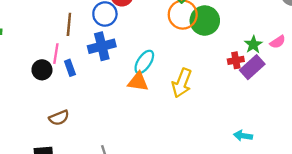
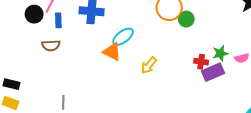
green circle: (205, 21) -> (186, 19), size x0.6
yellow arrow: (182, 83) -> (149, 65), size x0.7
brown semicircle: (59, 118) -> (51, 45), moved

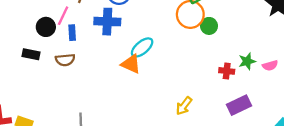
yellow arrow: (149, 65) -> (184, 106), moved
purple rectangle: (213, 72) -> (239, 105), moved
black rectangle: (12, 84) -> (31, 54), moved

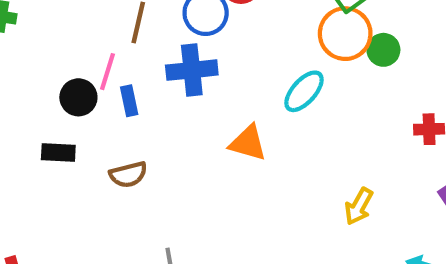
cyan ellipse: (142, 47) -> (304, 91), moved
brown semicircle: (65, 60) -> (128, 175), moved

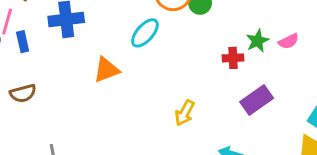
orange triangle: (248, 143) -> (106, 70), turned -36

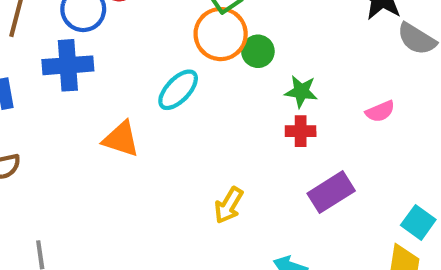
green star: (258, 41) -> (301, 91), moved, turned 30
orange triangle: (106, 70) -> (121, 139), turned 36

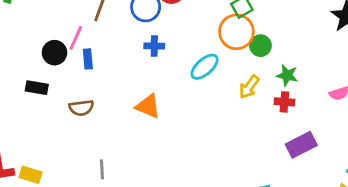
blue cross: (68, 65) -> (154, 46), moved, size x0.6
orange triangle: (121, 139) -> (148, 106), moved
yellow arrow: (229, 205) -> (249, 87), moved

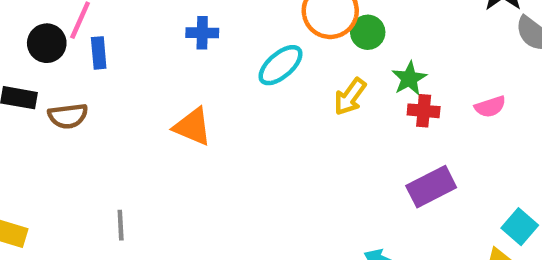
green star: (287, 75) -> (409, 78), turned 30
red cross: (284, 102) -> (424, 111), moved
brown semicircle: (81, 108) -> (68, 116), moved

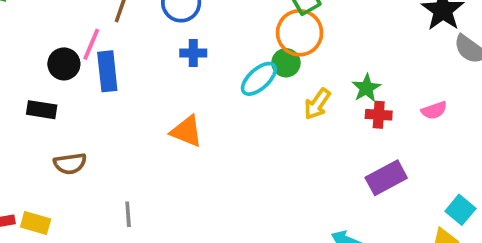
green circle: (368, 32) -> (286, 63), moved
blue rectangle: (99, 53) -> (107, 71), size x1.5
brown semicircle: (68, 116) -> (70, 164), moved

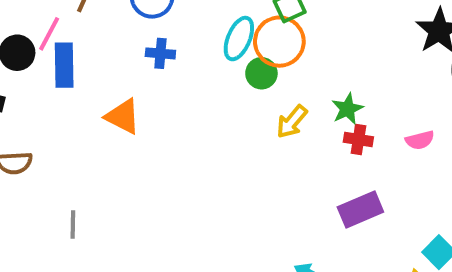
cyan ellipse: (259, 79) -> (239, 39), moved, turned -30
orange triangle: (187, 131) -> (123, 116), moved

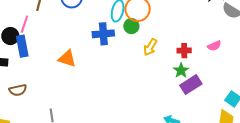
blue cross: (160, 53) -> (103, 34), moved, size x1.5
blue rectangle: (64, 65) -> (22, 46), moved
green star: (347, 109) -> (181, 71), moved

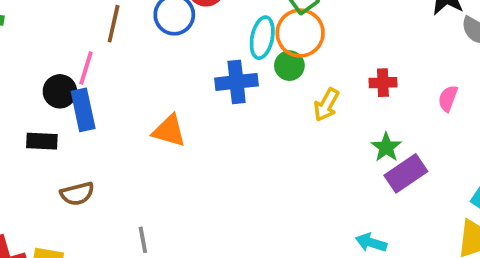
pink semicircle: (214, 46) -> (448, 98), turned 136
red cross: (184, 51) -> (383, 83), moved

